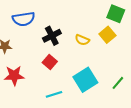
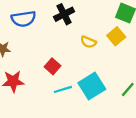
black cross: (52, 36) -> (64, 14), moved
cyan line: (54, 94) -> (63, 89), moved

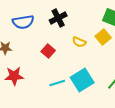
red square: (52, 66) -> (48, 51), moved

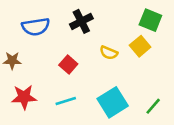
cyan line: (57, 83) -> (66, 101), moved

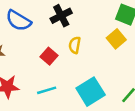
blue semicircle: (36, 27) -> (18, 21), turned 40
yellow semicircle: (109, 53) -> (75, 45), moved, turned 77

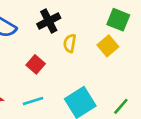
yellow semicircle: (75, 45) -> (70, 43), moved

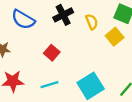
yellow semicircle: (70, 43) -> (92, 22), moved, turned 147

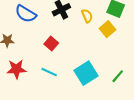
cyan line: (49, 85) -> (49, 72), turned 42

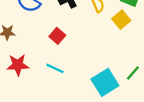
cyan square: (86, 73) -> (105, 82), moved

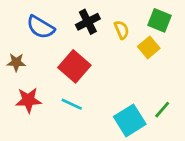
red square: (57, 36) -> (74, 66), size x1.6

